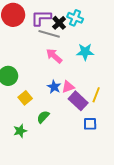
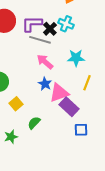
blue star: (54, 87) -> (45, 84), moved
pink triangle: (68, 87) -> (59, 93), size x1.5
yellow line: (96, 95) -> (87, 83), moved

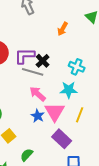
cyan cross: (66, 24) -> (77, 67), moved
pink triangle: (59, 93) -> (55, 112), moved, turned -40

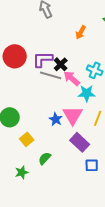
pink arrow: (38, 94) -> (72, 78), moved

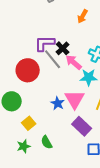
red circle: (15, 56) -> (28, 70), moved
gray line: (51, 75) -> (53, 59), turned 35
green semicircle: (45, 158) -> (47, 142), turned -72
green star: (22, 172) -> (24, 146), moved

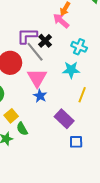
pink arrow: (74, 62) -> (61, 21), moved
pink triangle: (75, 99) -> (37, 78), moved
green semicircle: (47, 142) -> (22, 129), moved

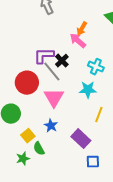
blue star: (40, 96) -> (51, 126), moved

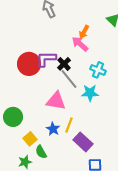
gray line: (52, 72) -> (69, 79), moved
red circle: (27, 83) -> (29, 64), moved
pink triangle: (54, 98) -> (56, 101), turned -50
yellow line: (99, 115) -> (69, 125), moved

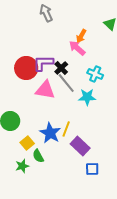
pink triangle: (56, 101) -> (45, 90), moved
blue star: (53, 129) -> (50, 133), size x1.5

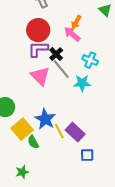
red circle: (26, 68) -> (38, 30), moved
pink triangle: (45, 90) -> (40, 76), turned 35
yellow line: (66, 129) -> (59, 131), moved, turned -49
yellow square: (27, 143) -> (22, 129), size x1.5
green star: (22, 166) -> (22, 172), moved

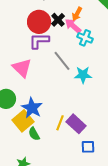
black cross: (56, 54) -> (58, 20), moved
cyan cross: (90, 60) -> (85, 38), moved
pink triangle: (40, 76) -> (22, 68), moved
blue star: (45, 119) -> (32, 108), moved
yellow line: (59, 131) -> (60, 123), turned 49

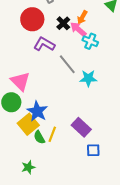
red circle: (39, 22) -> (32, 19), moved
purple L-shape: (39, 41) -> (44, 44), turned 30
pink triangle: (22, 68) -> (20, 81), moved
yellow line: (60, 123) -> (52, 134), moved

